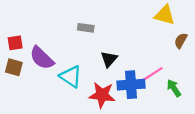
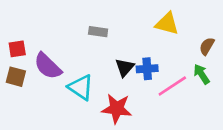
yellow triangle: (165, 15) -> (167, 24), moved
blue cross: (131, 85) -> (147, 69), moved, size x0.7
green arrow: (174, 88) -> (202, 74), moved

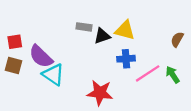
yellow triangle: (167, 24) -> (125, 30), moved
black triangle: (125, 67) -> (102, 36), moved, turned 30
green arrow: (202, 74) -> (173, 75), moved
cyan triangle: (81, 87) -> (53, 75), moved

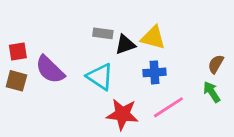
brown semicircle: (177, 39) -> (216, 64), moved
pink line: (148, 73) -> (168, 107), moved
cyan triangle: (53, 75) -> (100, 77), moved

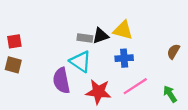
gray rectangle: (103, 33) -> (85, 38), moved
purple semicircle: (50, 70) -> (61, 81), moved, turned 35
green arrow: (212, 92) -> (170, 94), moved

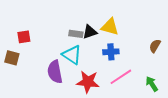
red square: (14, 41) -> (24, 37), moved

